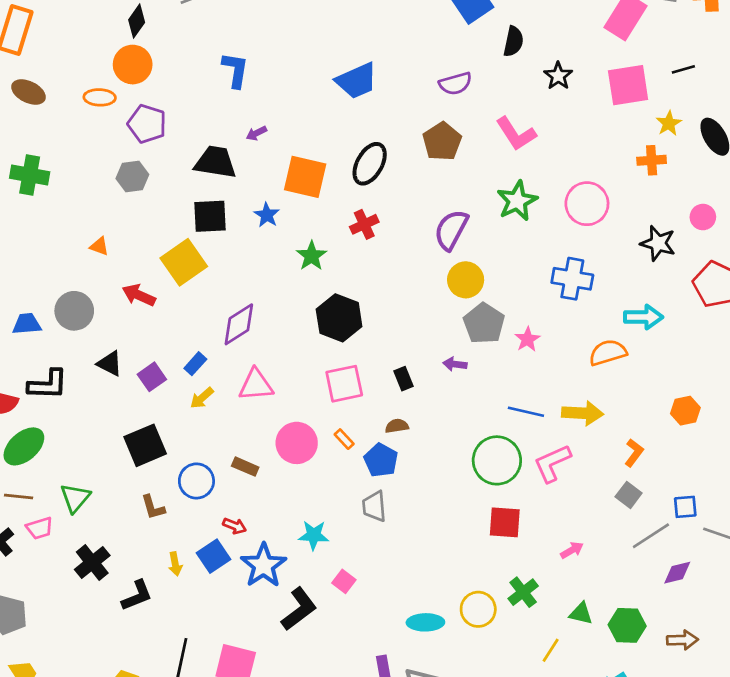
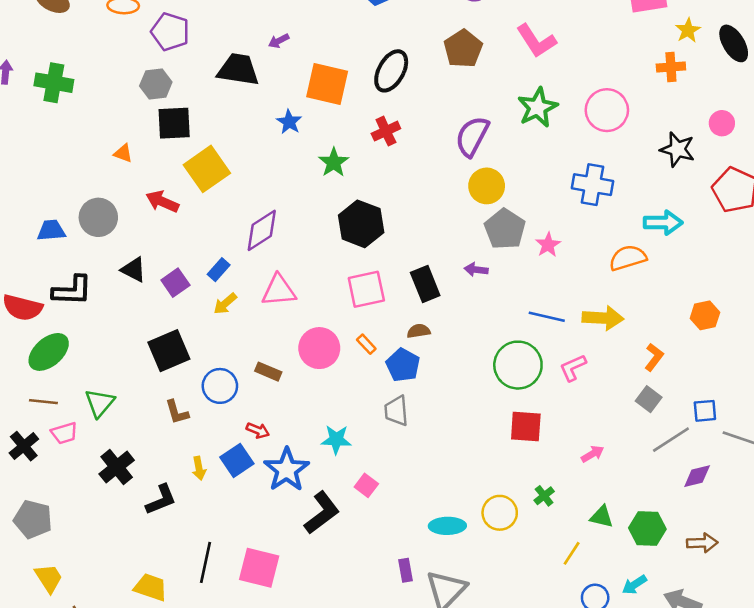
black square: (210, 216) -> (174, 123), moved
black rectangle: (403, 379) -> (425, 284), size x1.5
pink L-shape: (552, 463) -> (573, 368), size x0.7
green cross: (523, 592) -> (544, 496), size x0.7

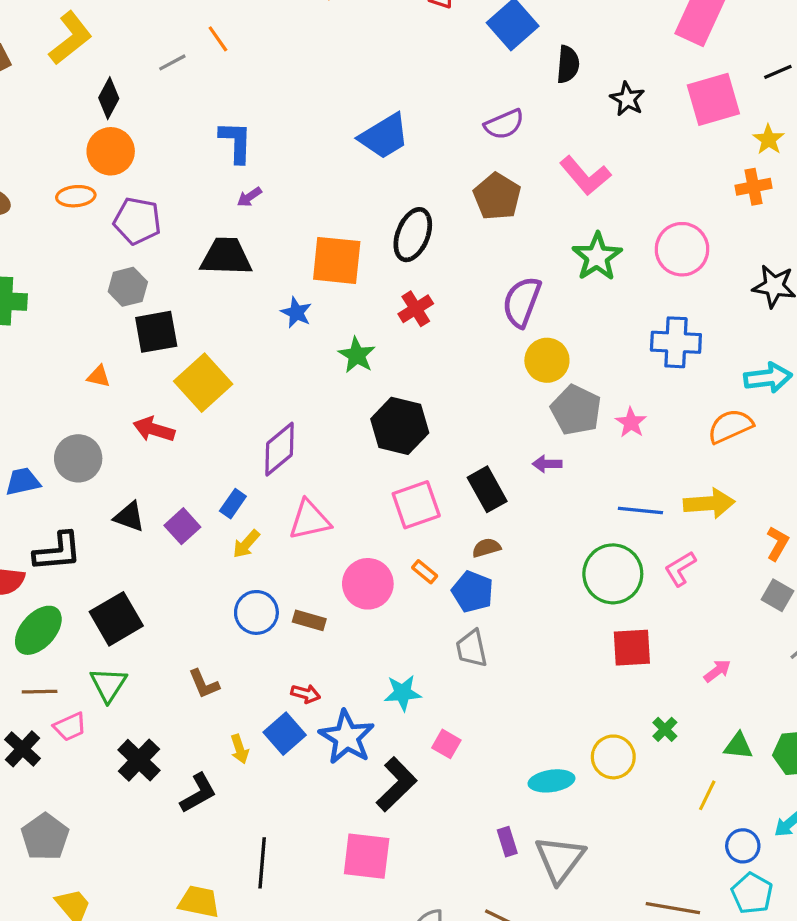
purple arrow: (279, 41) -> (249, 197), moved
black square: (169, 351) -> (116, 619), moved
blue circle: (220, 386) -> (256, 612), moved
gray pentagon: (33, 519) -> (45, 837), turned 30
pink square: (259, 568) -> (367, 856), moved

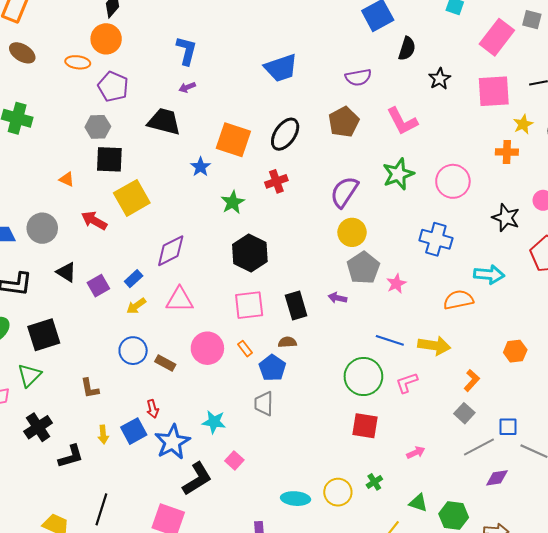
red arrow: (306, 694) -> (153, 409), turned 48

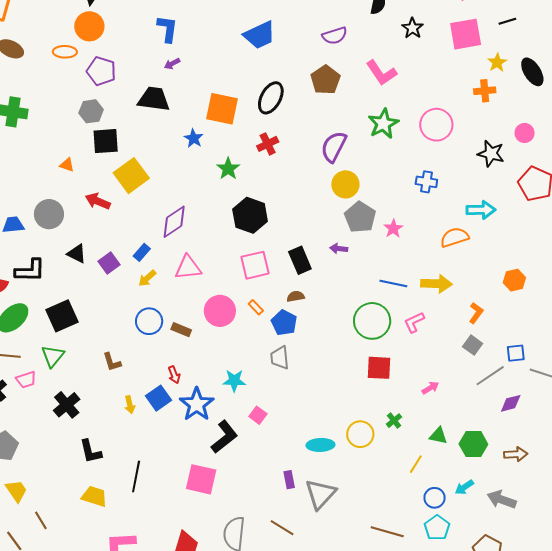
blue cross: (436, 239) -> (426, 182), size x0.7
black L-shape: (71, 456) -> (91, 451), moved, turned 100

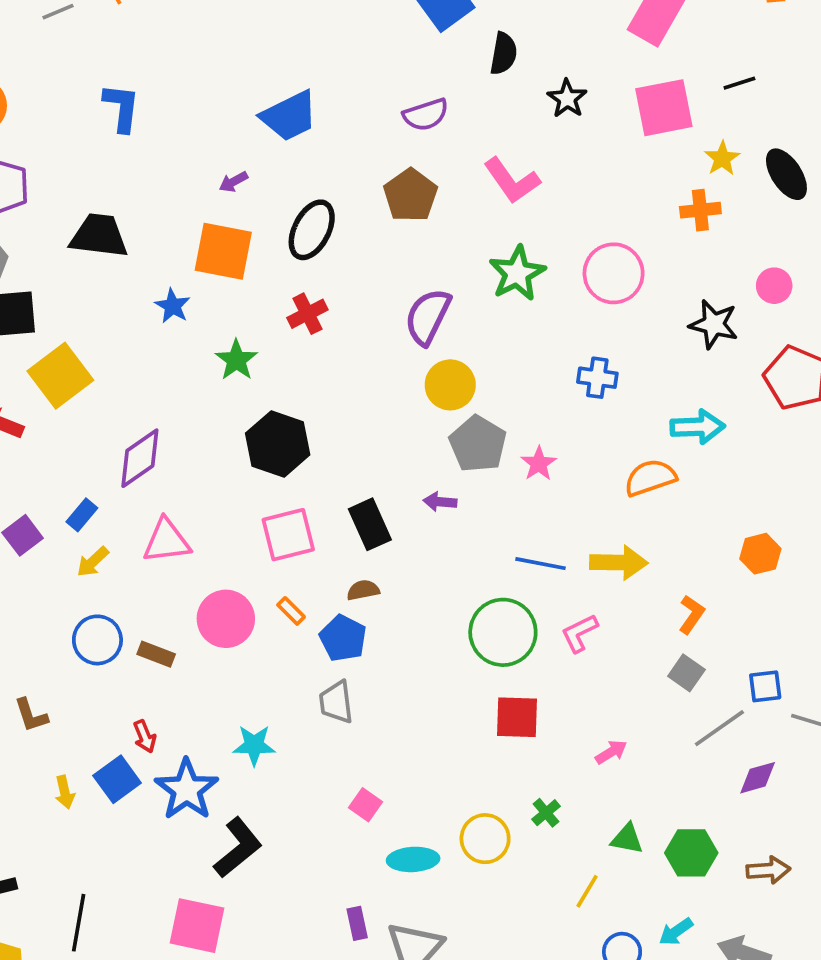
purple arrow: (172, 64) -> (233, 182), moved
pink square: (258, 415) -> (366, 805), moved

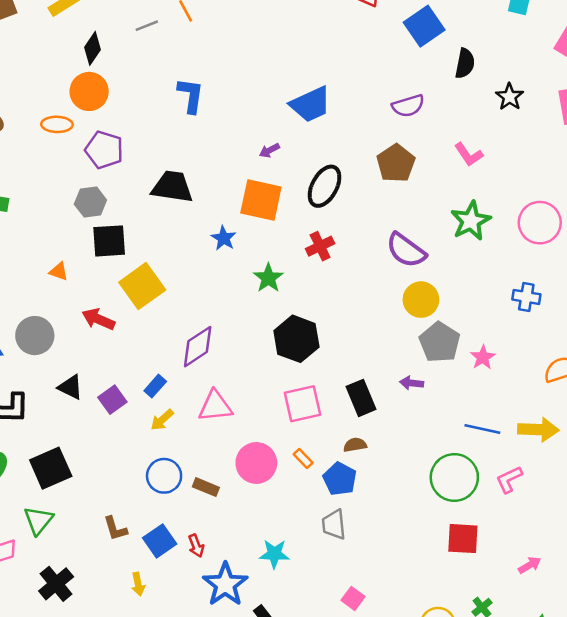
pink L-shape: (512, 181) -> (469, 155), size x0.7
purple semicircle: (428, 317) -> (406, 250), turned -81
blue square: (117, 779) -> (160, 541), moved

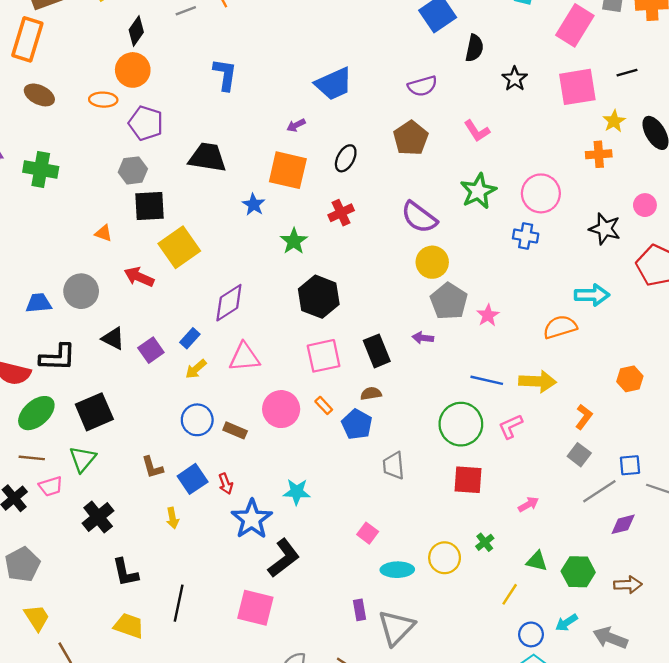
black ellipse: (325, 186) -> (346, 158), size x0.7
blue cross: (526, 297) -> (526, 236), moved
gray trapezoid: (334, 525) -> (394, 466), moved

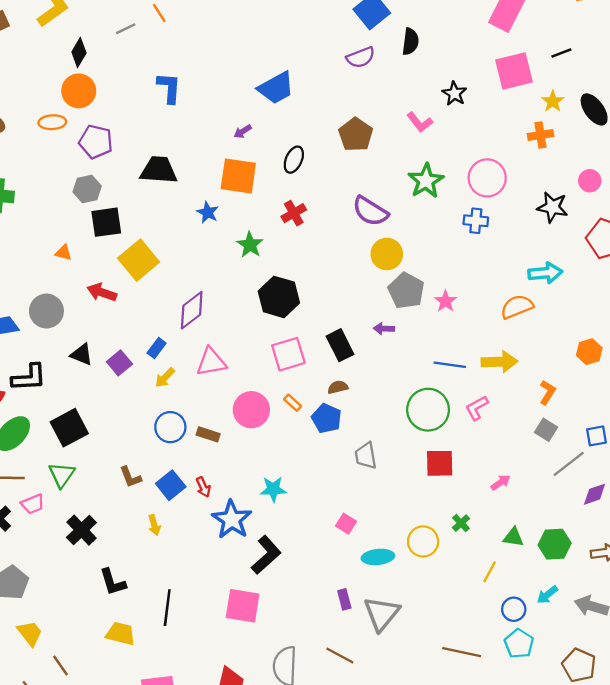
black star: (515, 79) -> (454, 94), moved
purple semicircle: (422, 86) -> (361, 57), moved

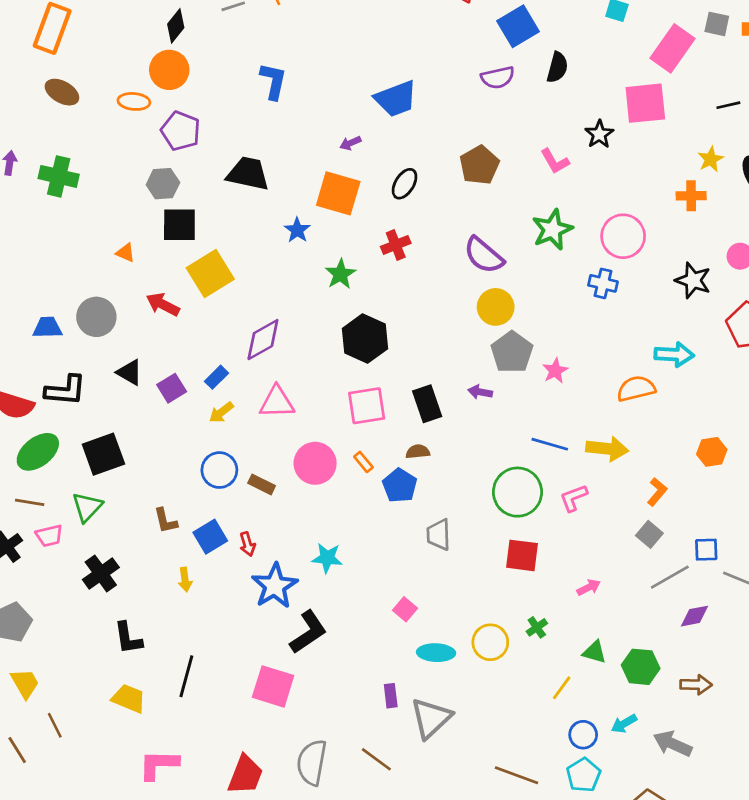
pink square: (514, 71) -> (645, 103), moved

